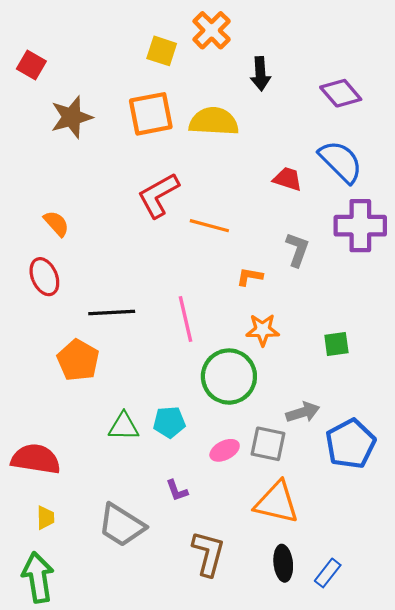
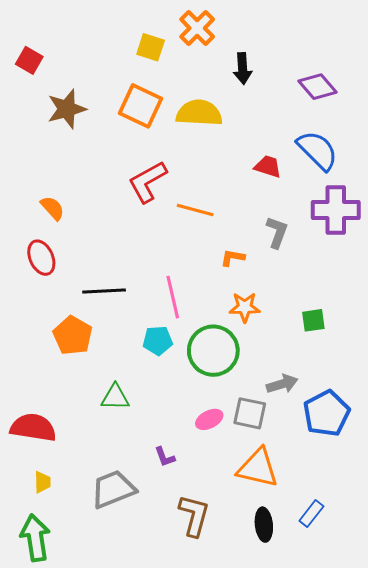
orange square: (151, 114) -> (140, 106), turned 36
cyan pentagon: (169, 422) -> (158, 341), moved
gray trapezoid: (121, 525) -> (113, 489), turned 126
blue rectangle: (328, 573) -> (311, 513), moved

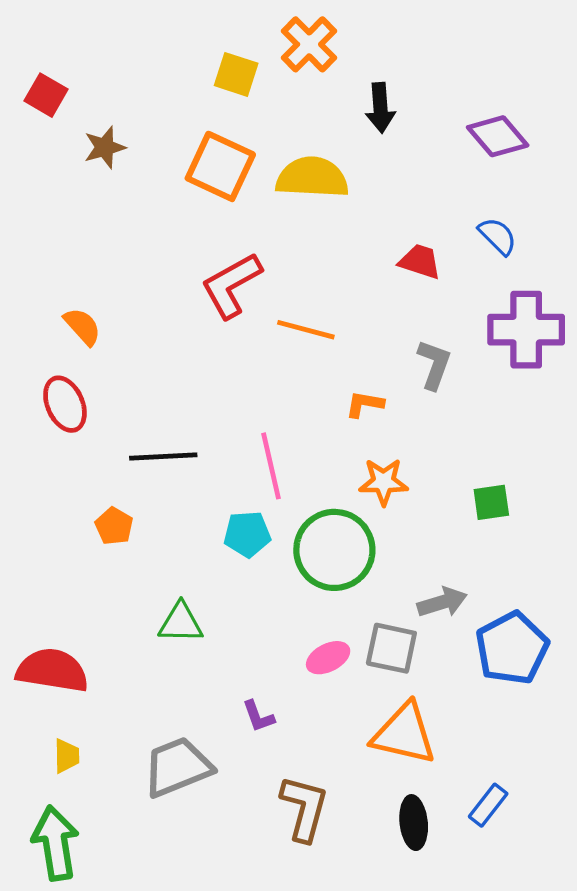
brown star: (67, 109) -> (105, 147), moved, size x0.7
blue semicircle: (317, 150) -> (498, 236), size x0.6
orange pentagon: (73, 335) -> (114, 526), size x0.6

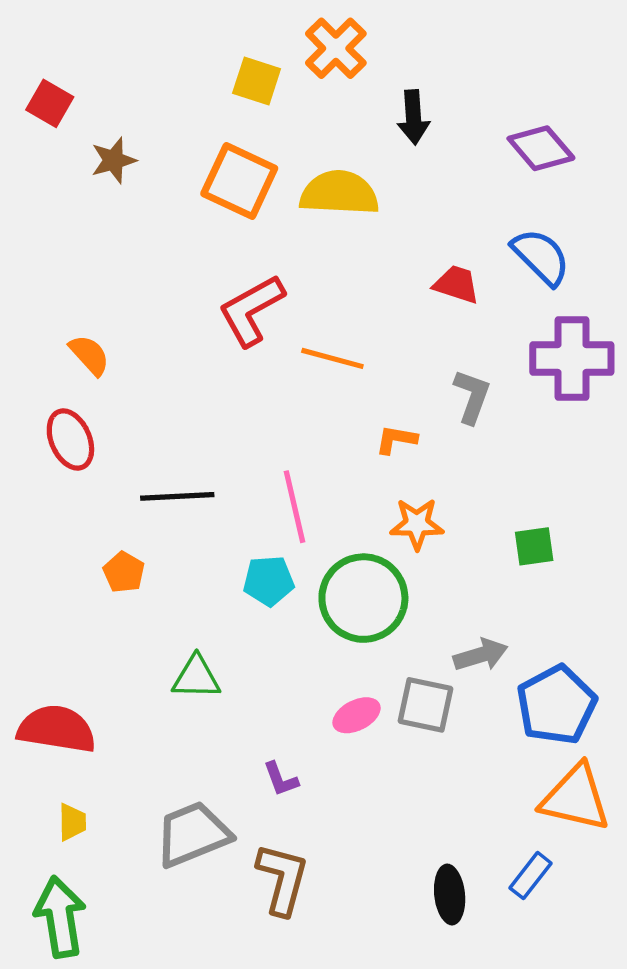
blue semicircle: (498, 236) -> (541, 257), size x1.4
orange triangle: (404, 734) -> (575, 798), moved
brown L-shape: (304, 808) -> (282, 879), moved

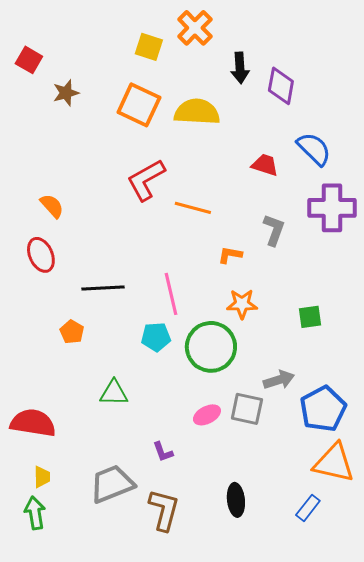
purple diamond: (541, 148) -> (281, 86), moved, turned 51
black ellipse: (450, 895) -> (236, 500), moved
green arrow: (60, 917) -> (35, 513), moved, size x0.7

